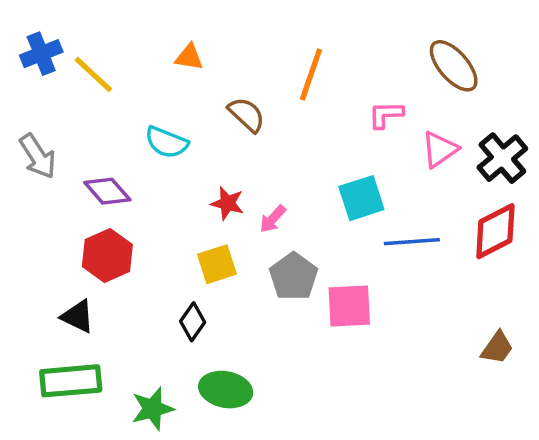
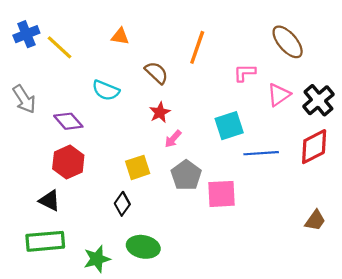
red star: (227, 203) -> (160, 112), moved, turned 30

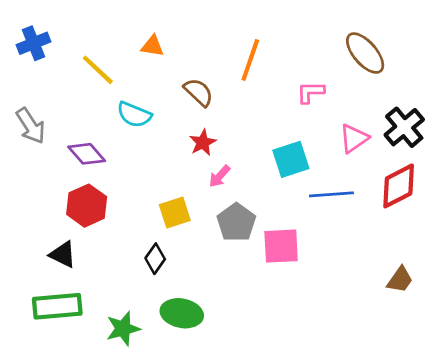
yellow line: (59, 47) -> (98, 70), moved
pink triangle: (279, 95) -> (354, 138), moved

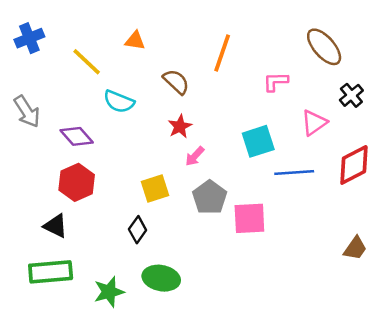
black cross: (404, 127) -> (351, 95), moved, size x0.7

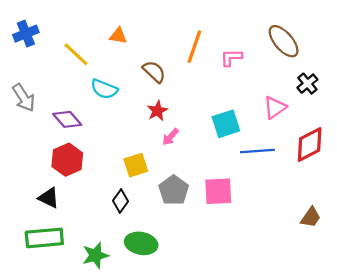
pink L-shape: (276, 82) -> (231, 57), moved
gray pentagon: (210, 197) -> (174, 190), moved

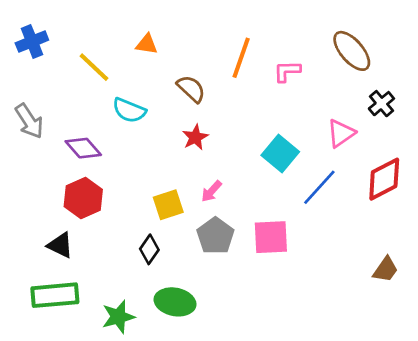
cyan square: (226, 124) -> (280, 153), turned -32
pink arrow: (170, 137) -> (211, 191), moved
blue line: (257, 151) -> (319, 187), turned -44

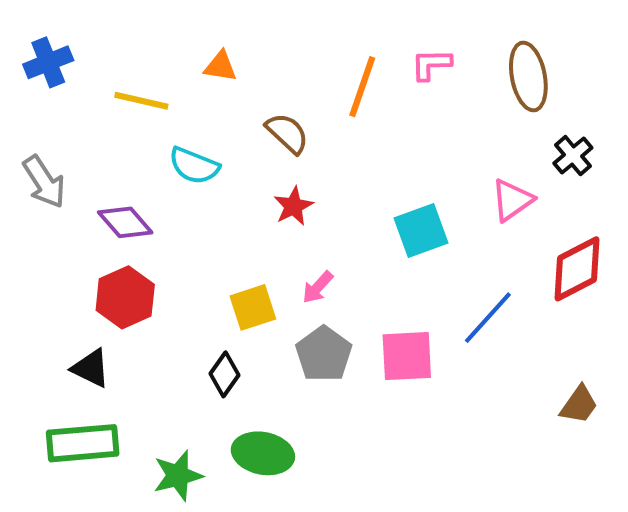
brown ellipse: (352, 51) -> (528, 76), turned 30
yellow line: (94, 67) -> (141, 101), turned -30
pink L-shape: (287, 71) -> (431, 64), moved
cyan square: (280, 153) -> (421, 230), turned 30
blue line: (319, 187) -> (488, 318), moved

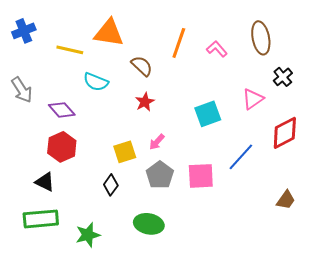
pink L-shape: (431, 64) -> (217, 49), moved, turned 50
orange triangle: (220, 66) -> (109, 33), size x1.8
green ellipse: (263, 453) -> (149, 224), moved

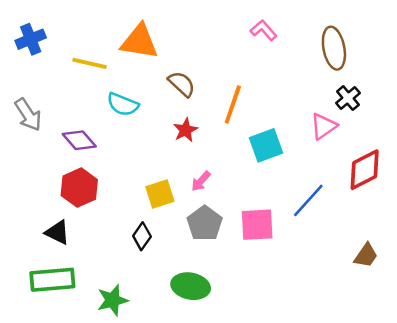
orange line: (179, 43) -> (233, 104), moved
pink L-shape: (217, 49) -> (264, 30), moved
black cross: (283, 77) -> (348, 98), moved

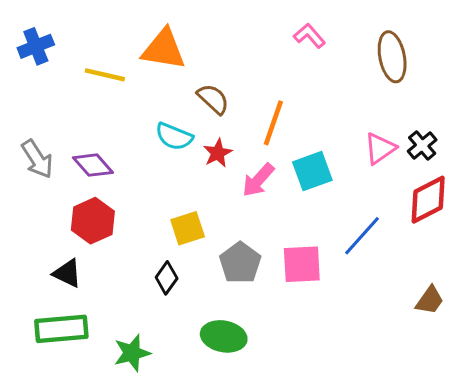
black cross: (348, 98) -> (422, 145), moved
cyan semicircle: (123, 104) -> (174, 136), moved
gray arrow: (28, 115) -> (37, 159), moved
pink arrow: (201, 181) -> (258, 180), moved, size x1.4

